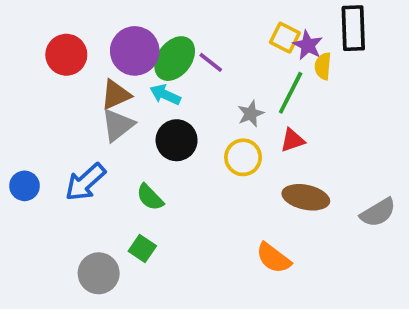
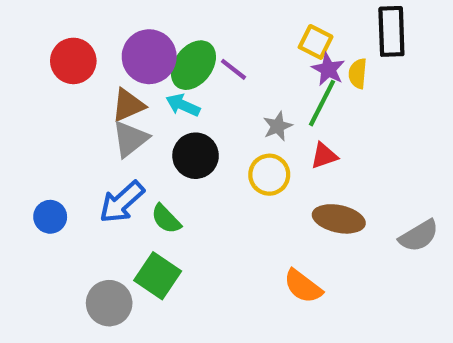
purple star: (308, 45) -> (328, 69), moved
blue arrow: (85, 182) -> (122, 202), moved
blue circle: (25, 186) -> (50, 217), moved
green square: (142, 249) -> (158, 276), size x1.5

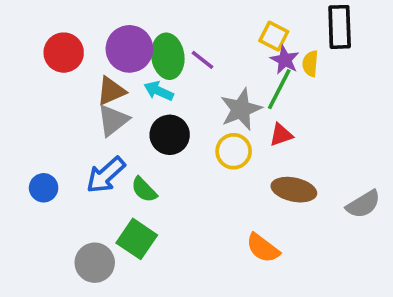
green ellipse: (193, 65) -> (168, 56), turned -45
gray star: (278, 126) -> (241, 109), size x1.6

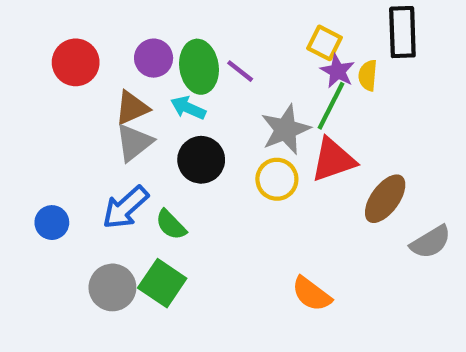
purple circle: (129, 49) -> (154, 58), size x0.7
red triangle: (281, 135) -> (333, 160), size x1.6
brown ellipse: (294, 190) -> (385, 199), moved, turned -66
gray circle: (95, 263) -> (112, 287), moved

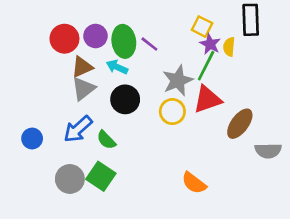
red circle: (76, 62) -> (64, 39), moved
gray semicircle: (431, 242) -> (268, 151), turned 30

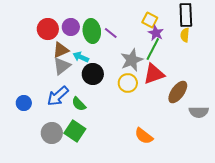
yellow semicircle: (229, 47) -> (185, 35), moved
cyan arrow: (117, 67) -> (81, 57), moved

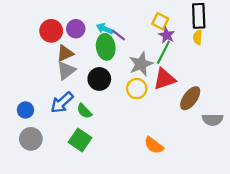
green ellipse: (92, 31) -> (106, 47), moved
cyan arrow: (81, 57) -> (105, 29), moved
gray circle: (52, 133) -> (31, 139), moved

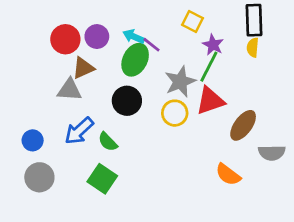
yellow square: (160, 21) -> (192, 21), moved
green ellipse: (106, 47) -> (135, 60), turned 35
gray triangle: (66, 70) -> (69, 90), moved, turned 42
orange semicircle: (154, 145) -> (228, 175), moved

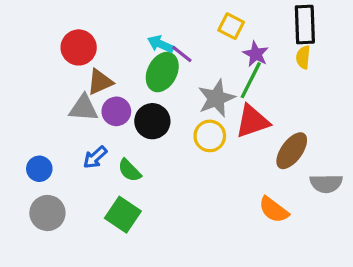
purple circle: (97, 37) -> (116, 111), moved
blue arrow: (79, 131) -> (95, 157), size x0.7

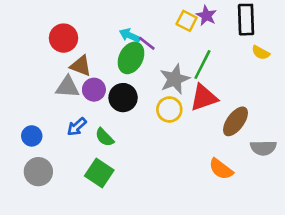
purple star: (256, 54) -> (206, 16), moved
yellow semicircle: (303, 57) -> (261, 53), moved, turned -66
brown triangle: (100, 82) -> (81, 66), turned 45

